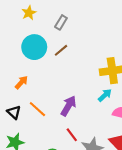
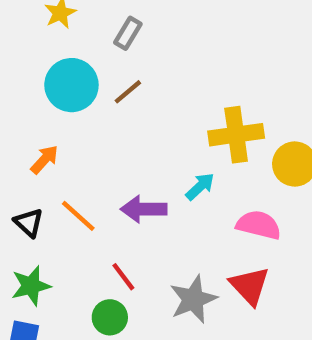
cyan arrow: (105, 95) -> (200, 187), moved
purple arrow: (68, 106) -> (144, 209), turned -120
red line: (72, 135) -> (123, 277), moved

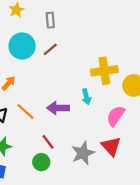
gray rectangle: (128, 33) -> (50, 20), turned -35
cyan arrow: (200, 187) -> (86, 97), turned 119
pink semicircle: (259, 225) -> (116, 116), turned -70

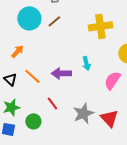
yellow cross: (104, 71) -> (100, 26), moved
red triangle: (111, 146) -> (109, 118), moved
green circle: (41, 162) -> (33, 121), moved

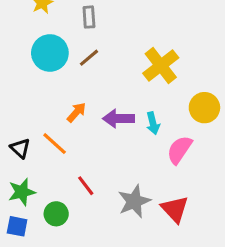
yellow cross: (100, 26) -> (161, 65), turned -30
orange arrow: (17, 51) -> (76, 112), moved
cyan arrow: (86, 63) -> (153, 123), moved
purple arrow: (61, 73) -> (119, 119), moved

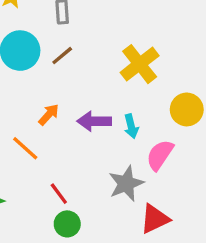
gray star: (134, 201) -> (126, 184), moved
red triangle: (175, 209) -> (155, 219), turned 48
green circle: (56, 214) -> (67, 224), moved

